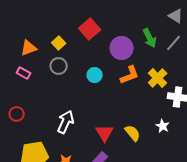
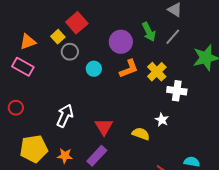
red square: (90, 29) -> (77, 23), moved
gray circle: (59, 66) -> (70, 52), moved
pink rectangle: (24, 73) -> (23, 67), size x1.5
yellow semicircle: (133, 133) -> (141, 134), moved, turned -30

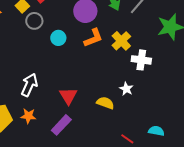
orange star: (65, 156) -> (28, 116), moved

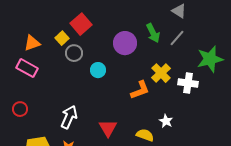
orange L-shape: (93, 38) -> (140, 90), moved
white cross: (141, 60) -> (188, 83), moved

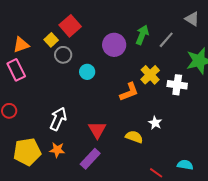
gray triangle: (179, 11) -> (192, 19), moved
green arrow: (153, 33) -> (142, 35), turned -132
pink rectangle: (27, 68) -> (16, 70), turned 35

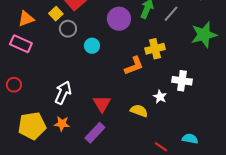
pink rectangle: (16, 70) -> (21, 44), turned -40
yellow cross: (150, 75) -> (155, 49), turned 30
white cross: (177, 85) -> (182, 81), moved

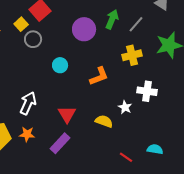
cyan circle: (92, 46) -> (60, 65), moved
yellow cross: (155, 49) -> (132, 55), moved

